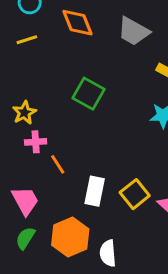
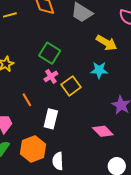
pink cross: (36, 142) -> (51, 76), moved, turned -32
yellow square: (135, 194) -> (71, 86), moved

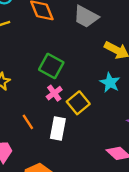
cyan star: (99, 70) -> (110, 83), turned 30
white rectangle: (51, 119) -> (58, 128), moved

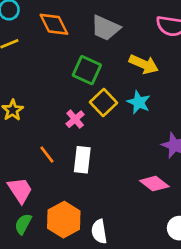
green square: (51, 66) -> (87, 70), moved
yellow square: (78, 103) -> (103, 103), moved

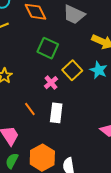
green square: (87, 70) -> (48, 48), moved

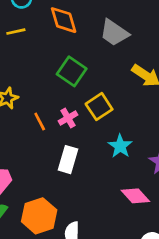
cyan star: (99, 70) -> (120, 146), moved
orange line: (30, 109) -> (40, 122), moved

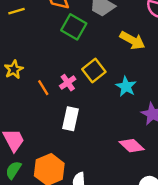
green square: (72, 71) -> (74, 27), moved
cyan star: (120, 146) -> (126, 86), moved

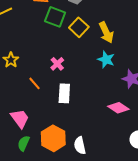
yellow arrow: (132, 40) -> (106, 32), moved, turned 45
yellow square: (94, 71) -> (79, 27), moved
orange line: (43, 88) -> (35, 83), moved

